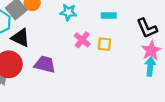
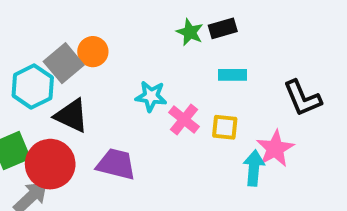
cyan star: (68, 12) -> (151, 96), moved
pink star: (151, 50) -> (275, 149), moved
cyan arrow: (150, 66) -> (254, 168), moved

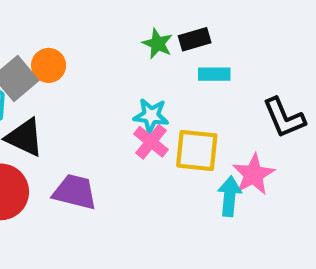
cyan rectangle: (232, 75) -> (214, 74), moved
cyan star: (151, 96) -> (151, 116), moved
yellow square: (225, 127) -> (197, 150), size x1.5

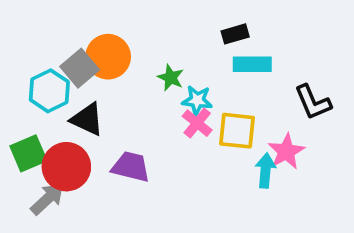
green star: (158, 44) -> (171, 78), moved
orange circle: (49, 65) -> (108, 57), size x1.5
cyan rectangle: (214, 74) -> (252, 64), size x1.4

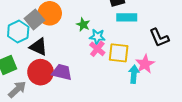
red circle: (66, 167) -> (41, 72), moved

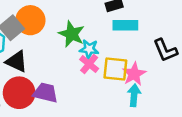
green star: (83, 24) -> (72, 34), size x1.5
pink star: (145, 64) -> (134, 74), moved

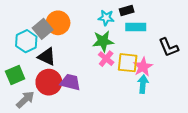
green star: (72, 34) -> (103, 41), moved, turned -30
cyan star: (89, 49) -> (106, 18), moved

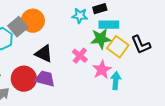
green star: (103, 41) -> (101, 39), moved
black triangle: (47, 57) -> (44, 54), moved
yellow square: (128, 63) -> (118, 47), moved, turned 30
pink star: (143, 67) -> (102, 70), moved

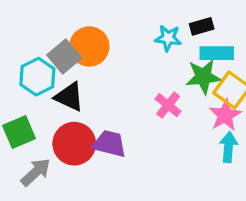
black triangle: (44, 54) -> (69, 97), moved
pink star: (102, 70) -> (225, 115), moved

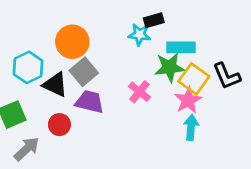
black rectangle: (202, 26) -> (154, 20), moved
gray square: (64, 56) -> (84, 72), moved
red circle: (74, 144) -> (59, 125), size x0.6
purple trapezoid: (109, 144) -> (89, 102), moved

